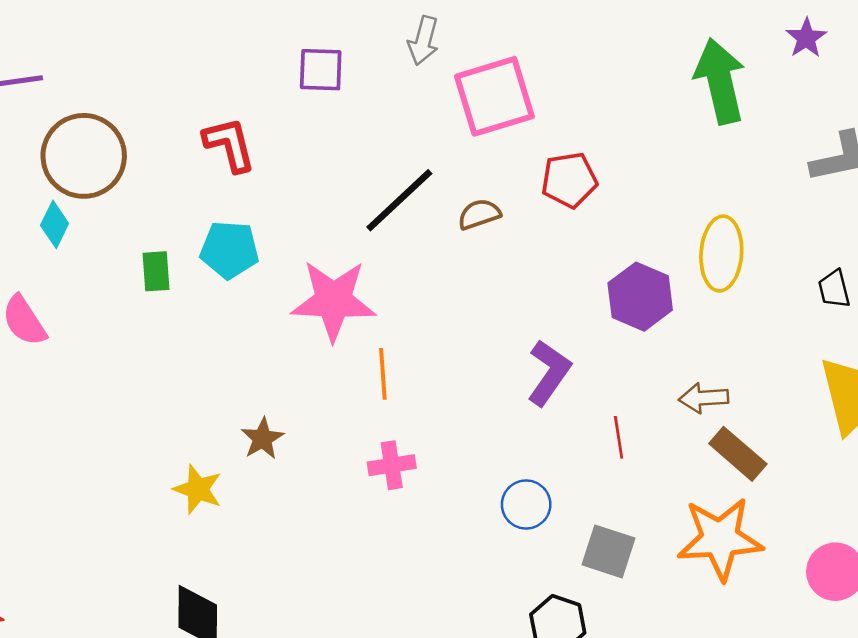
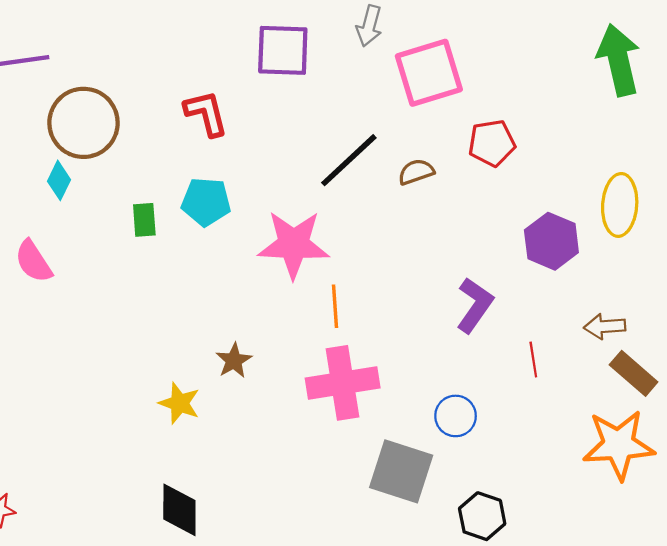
purple square: (321, 70) -> (283, 50), size x1.4
pink cross: (392, 465) -> (343, 383), size x1.8
gray square: (608, 551) -> (401, 471), moved, size x1.4

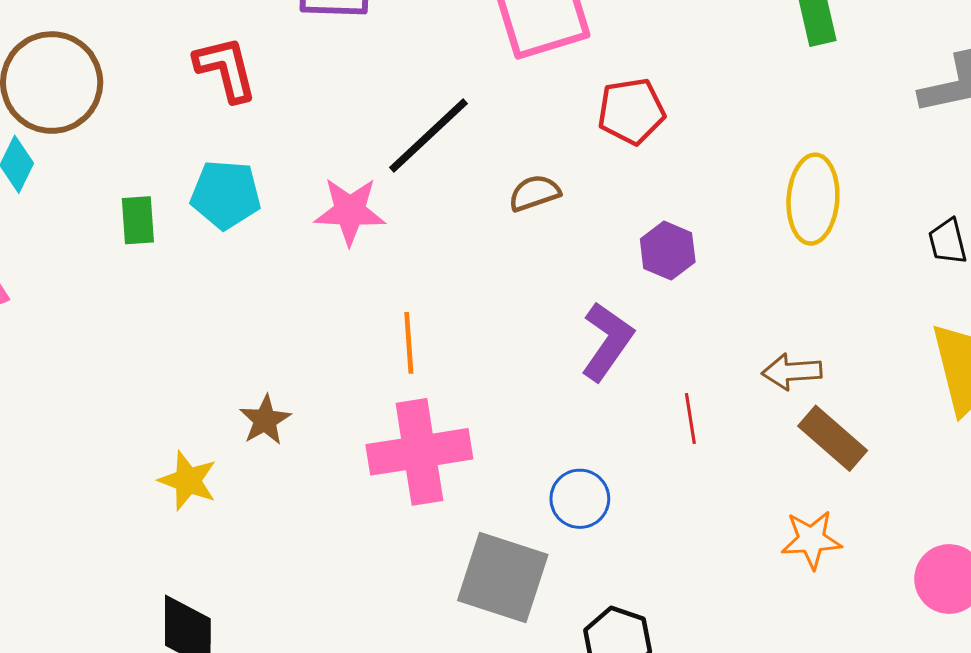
brown semicircle: (416, 172) -> (534, 193), moved
purple hexagon: (551, 241) -> (668, 251), moved, size x0.7
pink star: (293, 244) -> (350, 211), moved, size x0.7
orange star: (619, 445) -> (811, 540), size x0.6

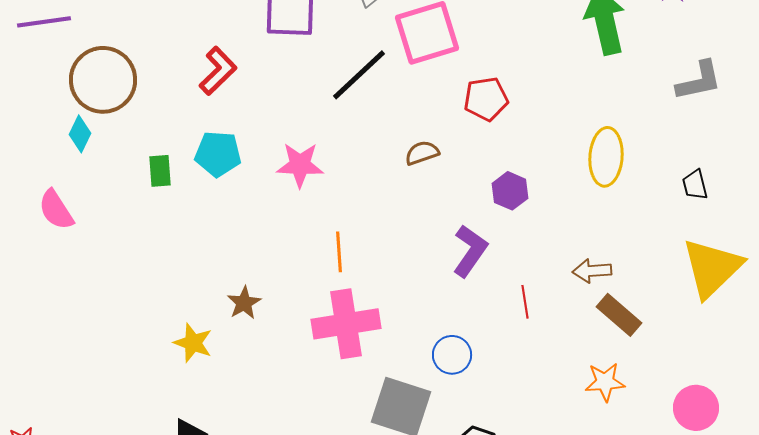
red L-shape: (226, 69) -> (218, 71), turned 60
black line: (428, 135) -> (359, 75), moved

